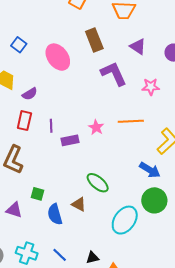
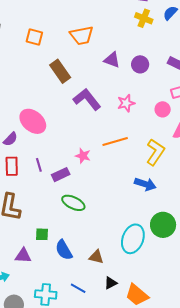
purple triangle: (138, 47) -> (112, 60), moved
pink ellipse: (58, 57) -> (33, 121), moved
green ellipse: (98, 183) -> (73, 203), moved
green circle: (154, 200) -> (163, 225), moved
brown triangle: (79, 204) -> (96, 257), moved

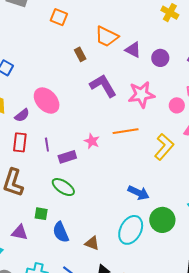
orange trapezoid: (82, 35) -> (107, 37), moved, turned 30
brown rectangle: (60, 71) -> (80, 54), size x0.6
pink star: (126, 103) -> (141, 95), size x1.5
blue arrow: (145, 184) -> (138, 193), moved
green ellipse: (73, 203) -> (63, 187), moved

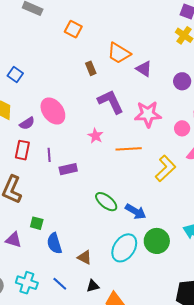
purple circle: (160, 58) -> (182, 81), moved
pink star: (92, 141) -> (95, 136), moved
green ellipse: (63, 187) -> (106, 202), moved

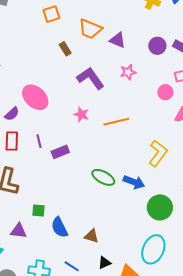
orange square: (73, 29) -> (51, 14), moved, turned -36
pink star: (148, 114) -> (128, 72), moved, size x0.6
yellow L-shape: (165, 168) -> (158, 153), moved
cyan ellipse: (124, 248) -> (153, 249), moved

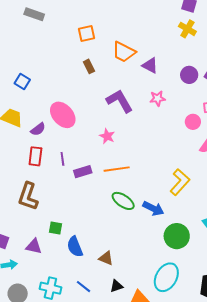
brown rectangle: (65, 49) -> (89, 66), moved
orange line: (116, 122) -> (117, 169), moved

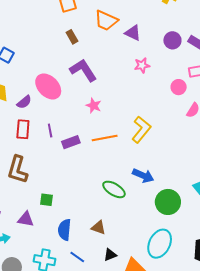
purple L-shape: (120, 101) -> (83, 70), moved
yellow L-shape: (180, 182) -> (141, 130), moved
green ellipse: (123, 201) -> (114, 189), moved
blue semicircle: (75, 247) -> (64, 230), moved, turned 30

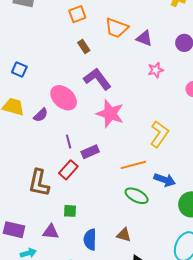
pink star: (94, 106) -> (110, 114), size x1.8
red rectangle: (23, 129) -> (68, 170), moved, turned 42
orange line: (105, 138) -> (133, 165), moved

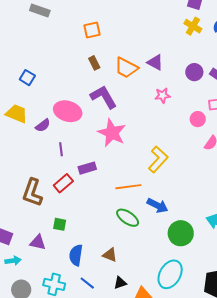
orange trapezoid: (117, 28) -> (126, 68), moved
pink ellipse: (64, 98) -> (68, 111), turned -32
purple line: (69, 141) -> (61, 149), moved

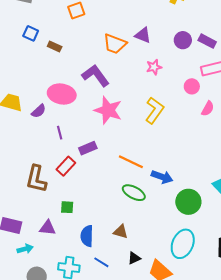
brown rectangle: (94, 63) -> (55, 47), moved, turned -32
blue square: (27, 78) -> (31, 33), moved
yellow L-shape: (158, 159) -> (155, 110), moved
orange line: (128, 187) -> (131, 162), turned 40

